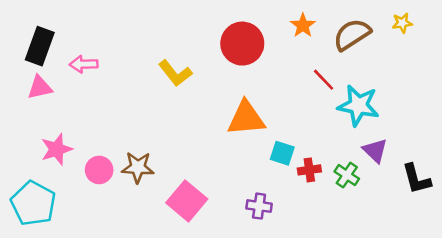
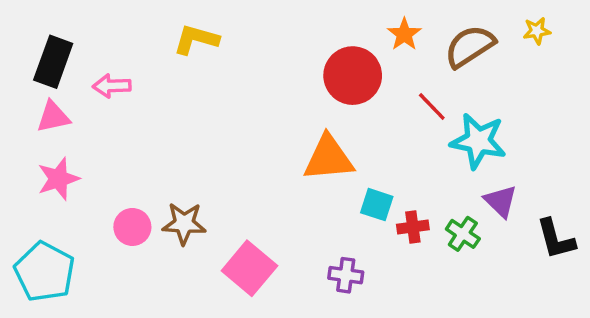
red circle: (242, 44) -> (353, 76), moved
yellow L-shape: (175, 73) -> (196, 39), moved, turned 144
pink star: (57, 149) -> (58, 179), moved

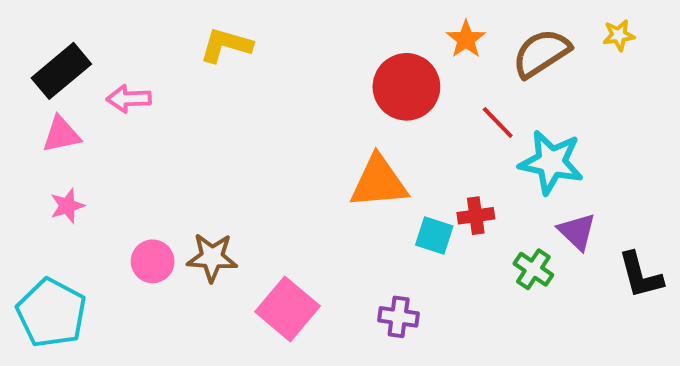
black rectangle: (53, 62) -> (61, 71), turned 30
pink star: (58, 179) -> (67, 206), size x0.7
red cross: (413, 227) -> (476, 216), moved

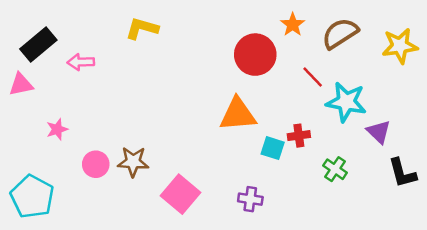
yellow star: (619, 35) -> (400, 46), moved, size x1.8
pink triangle: (61, 134) -> (21, 84), moved
pink star: (67, 206) -> (57, 129), moved
purple triangle: (577, 232) -> (379, 132), moved

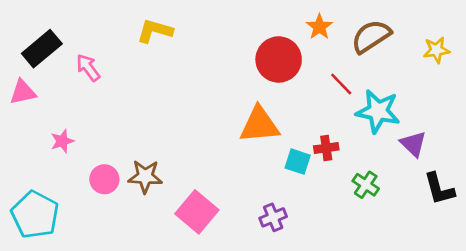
yellow star: (400, 46) -> (436, 50), size x0.7
pink arrow: (81, 62) -> (88, 68), turned 55
purple cross: (250, 199) -> (273, 217), turned -30

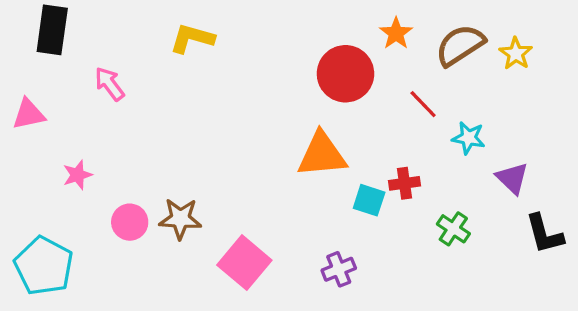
black rectangle: (42, 49) -> (52, 30), moved, turned -42
yellow star: (436, 50) -> (516, 54), moved, turned -30
cyan star: (378, 111) -> (469, 138), size x0.6

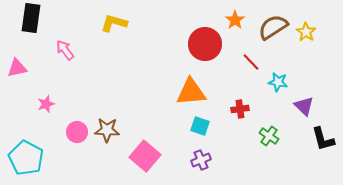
cyan square: (369, 200) -> (200, 126), moved

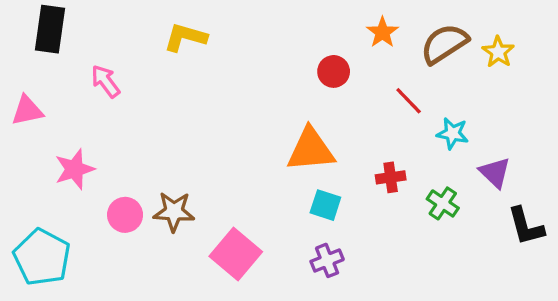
red circle: (205, 44) -> (334, 71), size x0.6
pink star: (46, 104) -> (75, 169), size x1.4
green cross: (269, 136) -> (443, 203), moved

